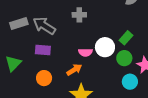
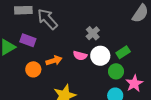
gray cross: (79, 15) -> (93, 33), moved, turned 32
purple rectangle: (43, 50) -> (28, 40), moved
orange arrow: (74, 70) -> (54, 61), moved

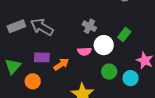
purple rectangle: (28, 40) -> (42, 57), moved
orange circle: (33, 69) -> (33, 81), moved
green circle: (116, 71) -> (109, 72), moved

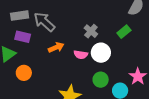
green rectangle: (124, 35) -> (124, 32), moved
purple rectangle: (42, 57) -> (23, 37), moved
orange arrow: (61, 64) -> (56, 47), moved

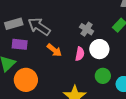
orange arrow: (56, 47) -> (54, 50), turned 70
pink semicircle: (81, 55) -> (80, 54), turned -80
orange circle: (24, 73) -> (26, 80), size x1.5

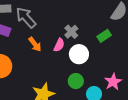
pink semicircle: (80, 54) -> (59, 45), moved

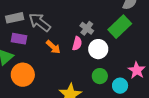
green rectangle: (104, 36) -> (120, 27), size x1.6

